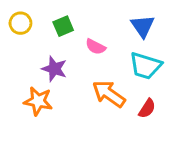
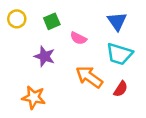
orange star: (38, 101) -> (34, 97), moved

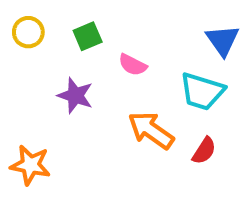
blue triangle: (117, 21) -> (223, 40), moved
orange star: (34, 97) -> (30, 165), moved

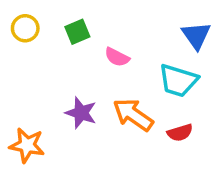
purple star: (75, 96) -> (81, 113), moved
red semicircle: (204, 151) -> (180, 133), turned 40

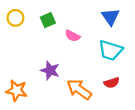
blue triangle: (196, 35) -> (110, 17), moved
orange arrow: (133, 115) -> (79, 89), moved

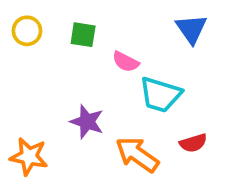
green square: (48, 20) -> (83, 35), turned 32
cyan trapezoid: (110, 50) -> (160, 95), moved

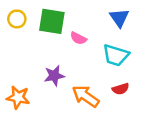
green square: (83, 35) -> (52, 21), size x1.6
cyan trapezoid: (160, 95) -> (116, 55), moved
purple star: (87, 122) -> (54, 76), turned -30

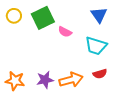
green square: (52, 21) -> (43, 18), turned -35
purple star: (54, 76) -> (45, 80), moved
orange arrow: (86, 96) -> (71, 80), turned 130

